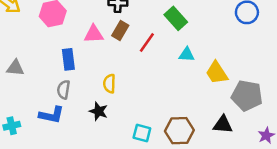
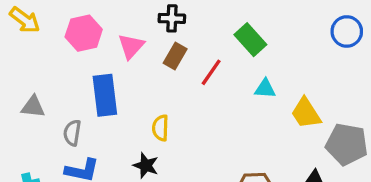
pink triangle: (94, 34) -> (131, 46), moved, turned -45
blue rectangle: (68, 59) -> (105, 95), size x1.4
gray semicircle: (64, 90) -> (72, 133), moved

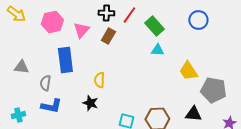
blue circle: (347, 31) -> (198, 20), moved
red line: (211, 72) -> (129, 15), moved
cyan triangle: (265, 89) -> (157, 50), moved

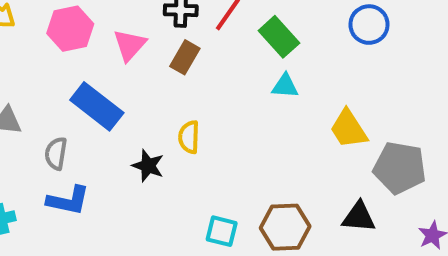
blue rectangle: (65, 60) -> (97, 106), turned -45
yellow semicircle: (99, 80) -> (189, 137), moved
black star: (90, 103) -> (148, 166), moved

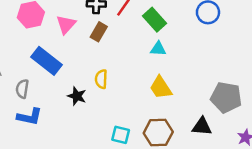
yellow trapezoid: (349, 129) -> (161, 88), moved

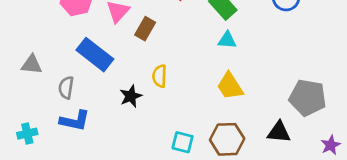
brown rectangle: (99, 32) -> (145, 29), moved
black star: (77, 96) -> (131, 96), turned 30

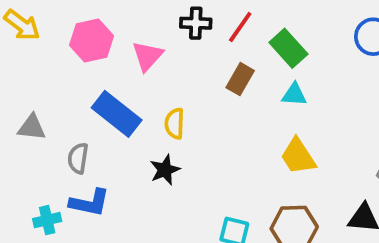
brown rectangle: (145, 29) -> (240, 79), moved
yellow semicircle: (160, 76) -> (175, 124), moved
cyan cross: (27, 134) -> (47, 220), moved

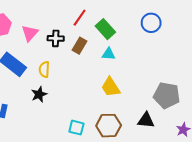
black cross: (196, 23) -> (56, 38), moved

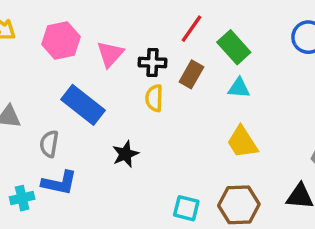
yellow semicircle: (44, 69) -> (154, 98), moved

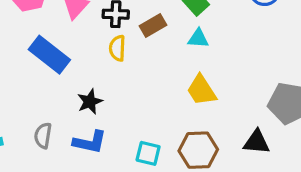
brown rectangle: (191, 74) -> (153, 26), turned 30
gray semicircle: (49, 144) -> (43, 136), moved
blue L-shape: (59, 183) -> (90, 142), moved

